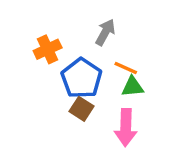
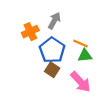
gray arrow: (105, 32) -> (54, 21), moved
pink arrow: (126, 128) -> (81, 82), turned -45

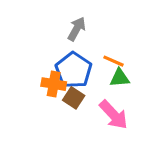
orange cross: (30, 32) -> (54, 84), moved, turned 35

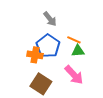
gray arrow: (77, 29) -> (50, 19), turned 112
brown square: (74, 98) -> (41, 84), moved, size x1.5

